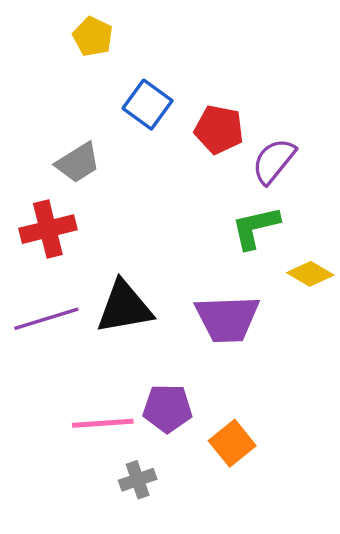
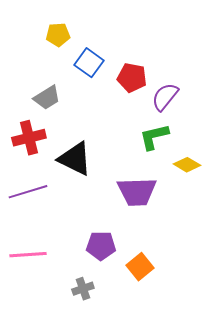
yellow pentagon: (93, 37) -> (58, 35), moved, turned -30
black triangle: (124, 307) -> (75, 159), moved, turned 36
pink line: (103, 423) -> (28, 255), moved

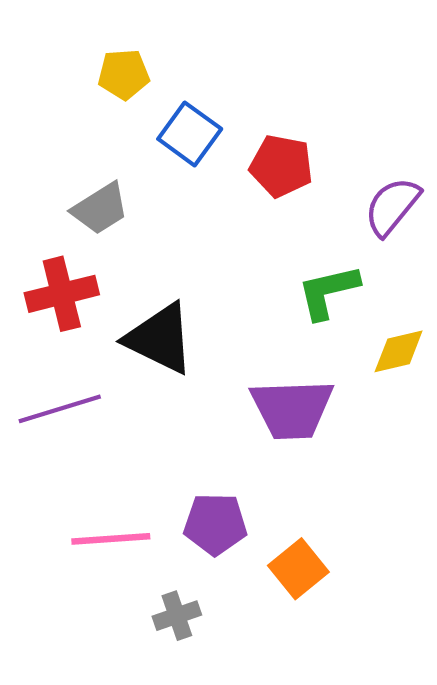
purple semicircle: (165, 97) -> (392, 206), moved
yellow diamond: (187, 165) -> (399, 351), turned -44
pink line: (28, 255) -> (111, 539), moved

